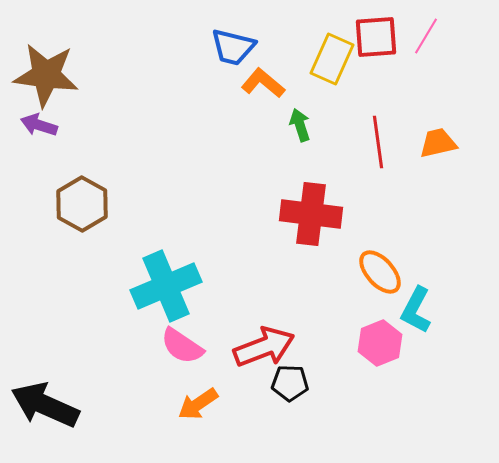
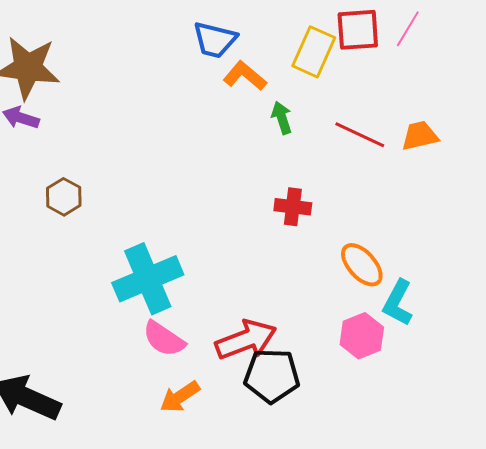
red line: (378, 142) -> (360, 135), turned -57
brown hexagon: (82, 204) -> (64, 197), size x0.7
red cross: (311, 214) -> (293, 207), size x0.6
black pentagon: (290, 383) -> (272, 376), size x1.5

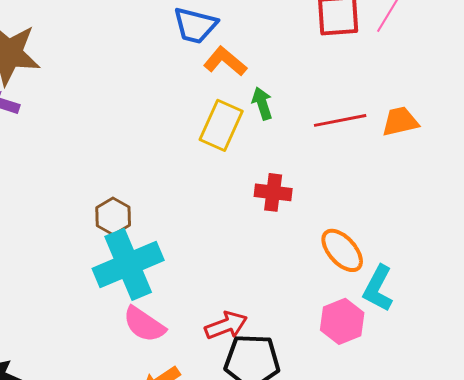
yellow rectangle: (314, 52) -> (221, 125), moved
red line: (360, 135) -> (340, 120), turned -36
brown hexagon: (64, 197) -> (113, 216), moved
red arrow: (246, 340) -> (226, 325), size x0.7

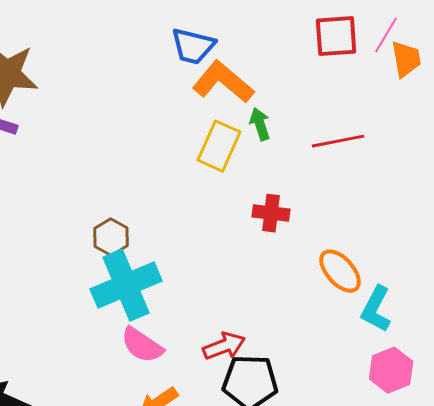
orange L-shape: (225, 61) -> (223, 82), size x1.4
orange trapezoid: (400, 121) -> (406, 59), moved, turned 93
pink hexagon: (342, 321) -> (391, 370), moved

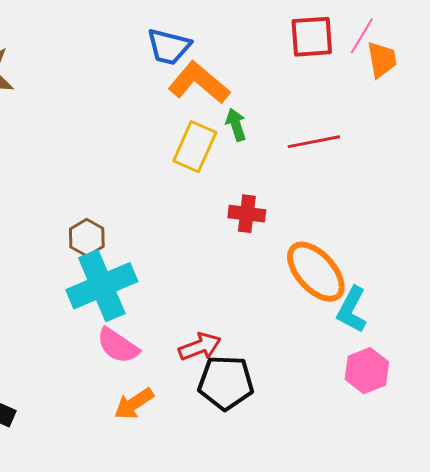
orange ellipse: (340, 271) -> (316, 272), size x1.4

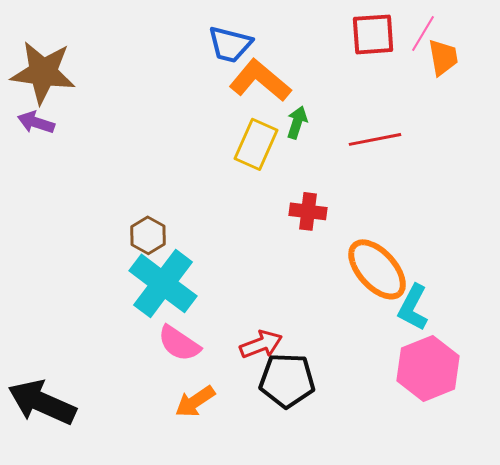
green arrow: (236, 125) -> (297, 122), turned 36
cyan cross: (102, 286) -> (163, 283), turned -30
pink hexagon: (367, 371) -> (428, 368), size x1.4

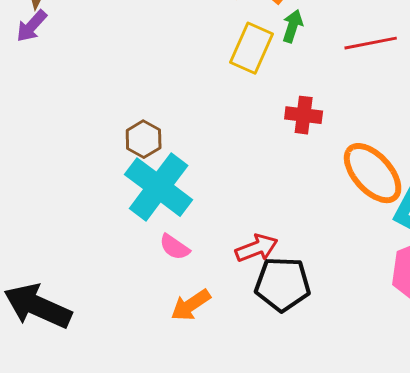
purple arrow: (36, 122) -> (32, 26), turned -66
pink semicircle: (179, 343) -> (175, 247), size x0.7

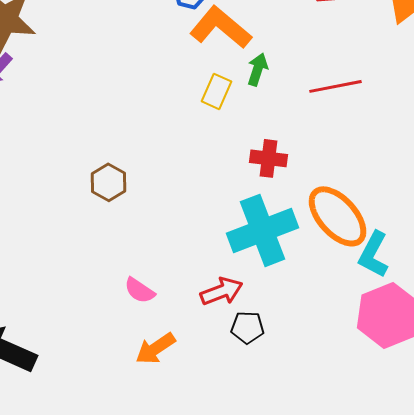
yellow rectangle: (252, 48) -> (217, 91), size x0.7
cyan cross: (159, 187) -> (263, 230), moved, turned 32
black pentagon: (283, 284) -> (248, 327), size x0.6

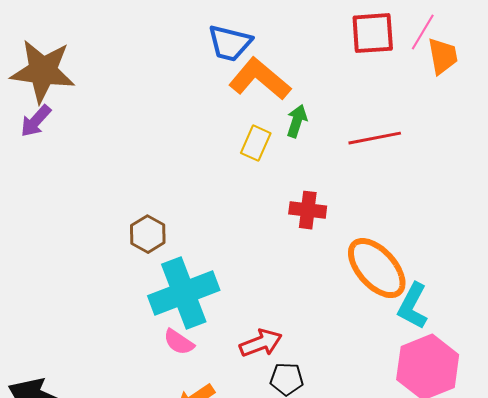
cyan cross: (263, 230) -> (184, 293), moved

